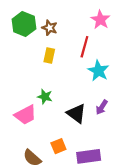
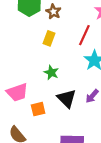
green star: (45, 97) -> (51, 72), moved
orange square: (58, 146) -> (38, 109), moved

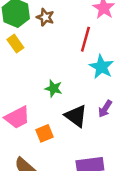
yellow rectangle: (49, 38) -> (15, 44), moved, turned -48

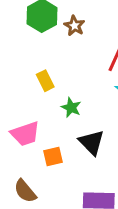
yellow rectangle: (15, 44) -> (45, 81), moved

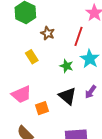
brown star: (74, 26) -> (48, 33), moved
green star: (71, 108) -> (66, 66), moved

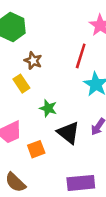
brown star: (48, 33) -> (33, 61), moved
green star: (66, 66) -> (48, 108), moved

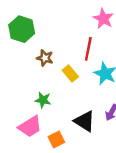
yellow rectangle: (21, 84) -> (70, 73), moved
green star: (48, 108) -> (43, 100), moved

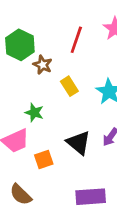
green hexagon: (22, 29) -> (20, 45), moved
red line: (88, 49) -> (76, 40), moved

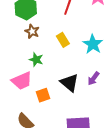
brown star: (43, 65) -> (32, 31), moved

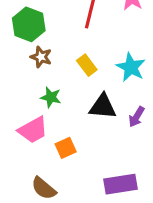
black triangle: (69, 83) -> (103, 107), moved, turned -30

